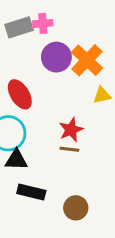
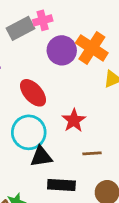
red star: (71, 130) -> (74, 120), moved
brown line: (69, 149) -> (92, 153), moved

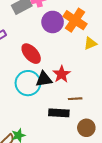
black triangle: (41, 157) -> (44, 79), moved
black rectangle: (61, 185) -> (59, 113), moved

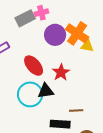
yellow triangle: (90, 43) -> (87, 46), moved, turned 32
red star: (62, 74) -> (61, 72), moved

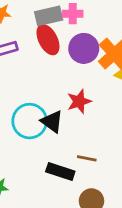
red ellipse: (34, 66) -> (48, 40), moved
black triangle: (46, 91) -> (52, 122), turned 30

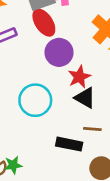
purple circle: (84, 48) -> (59, 52), moved
black triangle: (52, 122) -> (85, 98), moved

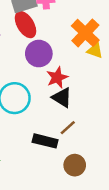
brown line: (92, 129) -> (68, 128), turned -49

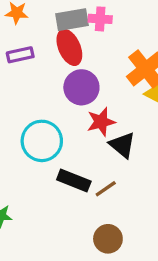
black triangle: (62, 98) -> (122, 145), moved
black rectangle: (45, 141) -> (74, 181), moved

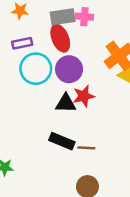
cyan circle: (42, 141) -> (36, 69), moved
black triangle: (122, 145) -> (66, 103), moved, turned -40
brown line: (106, 189) -> (86, 148), turned 36

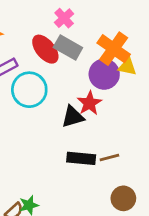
gray rectangle: (63, 17) -> (68, 48), moved, turned 55
pink cross: (84, 17) -> (64, 18), turned -30
purple circle: (69, 69) -> (104, 74), moved

